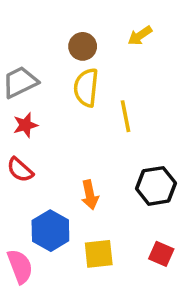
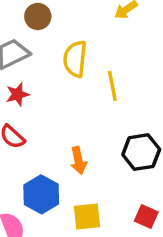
brown circle: (83, 46) -> (38, 16), moved

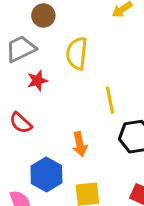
yellow line: (112, 86) -> (110, 100), moved
red star: (17, 94) -> (37, 81), moved

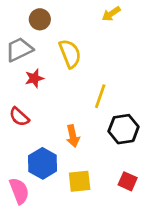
yellow semicircle: (77, 53) -> (70, 54), turned 152
yellow line: (110, 100) -> (100, 96), turned 30

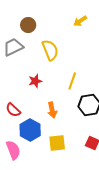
red star: (34, 78) -> (35, 81), moved
red semicircle: (19, 117) -> (13, 110), moved

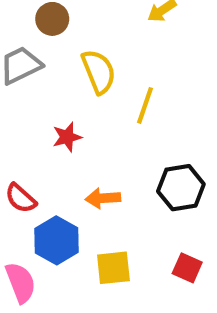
yellow line: (72, 81) -> (145, 105), moved
orange arrow: (52, 110) -> (103, 198), turned 98

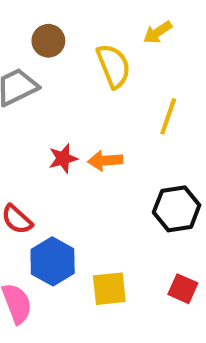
yellow semicircle: (99, 72) -> (114, 66), moved
yellow line: (145, 105) -> (168, 116), moved
orange arrow: (103, 198) -> (105, 161), moved

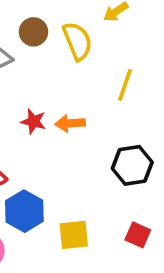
brown circle: (48, 41) -> (34, 32), moved
red star: (63, 158) -> (34, 121), turned 30

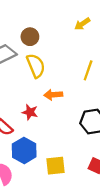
yellow semicircle: (77, 41) -> (36, 66), moved
red star: (34, 121) -> (30, 112), moved

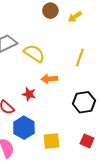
brown circle: (30, 37) -> (50, 11), moved
yellow semicircle: (36, 66) -> (34, 53), turned -35

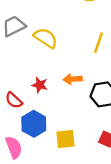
orange arrow: (49, 79) -> (73, 79), moved

